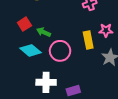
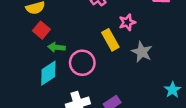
red square: (24, 24) -> (41, 30), moved
cyan diamond: (31, 50) -> (48, 73), turned -55

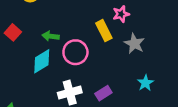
red square: (41, 30) -> (13, 32), moved
cyan star: (173, 90) -> (145, 83), moved

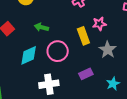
green arrow: (51, 36) -> (41, 27), moved
purple rectangle: (103, 93) -> (86, 74), moved

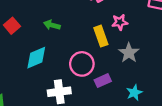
pink circle: (58, 51) -> (82, 64), moved

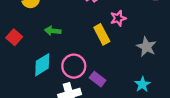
gray star: (129, 53) -> (146, 47), moved
pink circle: (82, 64) -> (74, 66), moved
purple rectangle: (103, 81) -> (98, 79), moved, turned 70

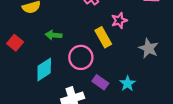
pink circle: (74, 66) -> (81, 57), moved
cyan star: (142, 84) -> (127, 84), moved

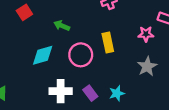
pink star: (119, 20) -> (146, 34), moved
red square: (15, 43) -> (24, 12), moved
purple rectangle: (100, 82) -> (90, 93), moved

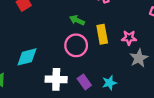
green arrow: (62, 26) -> (77, 20), moved
pink star: (146, 34) -> (129, 38), moved
cyan diamond: (43, 55) -> (27, 57), moved

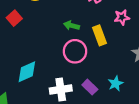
pink star: (129, 38) -> (122, 17), moved

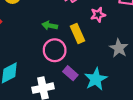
cyan star: (116, 84) -> (96, 79), size x1.5
purple rectangle: (90, 87) -> (70, 73), moved

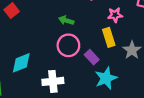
yellow rectangle: (77, 33) -> (109, 37), moved
purple rectangle: (70, 73) -> (92, 57), moved

